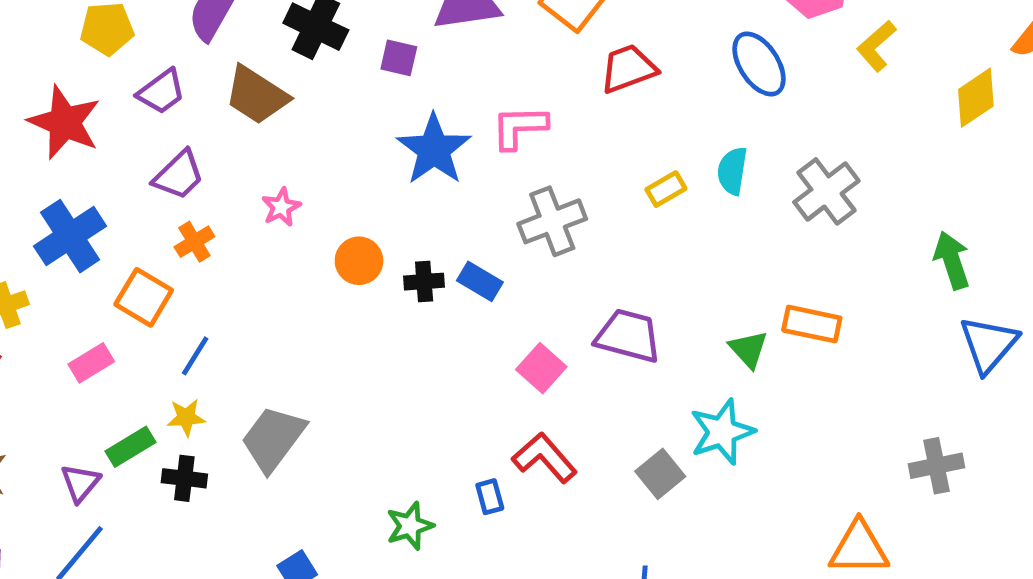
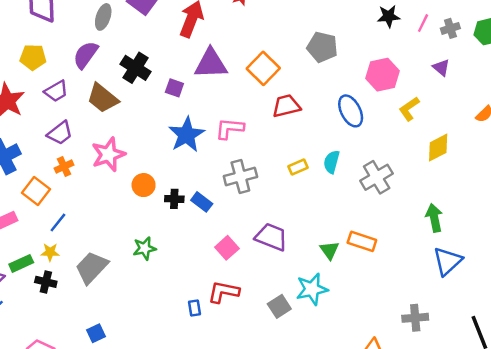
yellow diamond: (976, 98) -> (438, 148), moved
pink star: (281, 207) -> (108, 154), size x1.8
red L-shape: (545, 458) -> (224, 292), turned -44
green star: (410, 526) -> (145, 248), moved

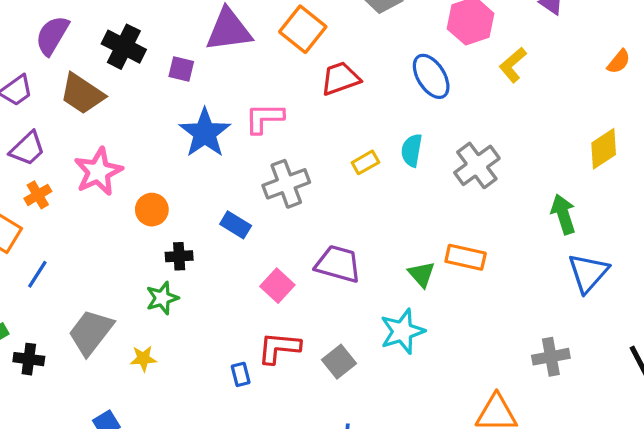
yellow diamond: (438, 148) -> (604, 149), moved
black cross: (174, 199) -> (179, 256), moved
yellow star: (50, 252) -> (143, 358), moved
gray square: (279, 306) -> (339, 362), moved

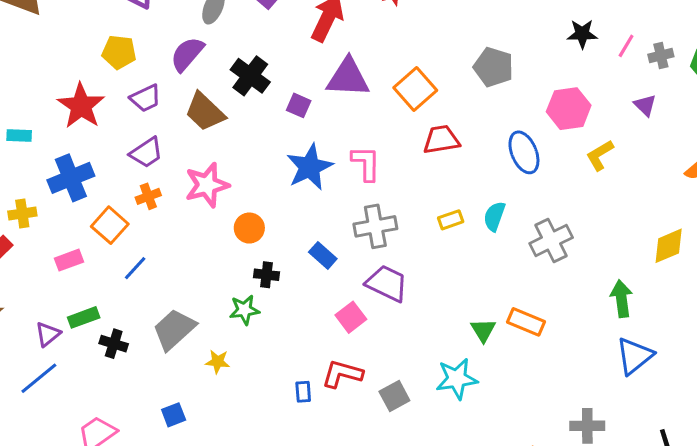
pink L-shape: (264, 118) -> (366, 163), turned 81
purple trapezoid: (338, 264) -> (387, 283), moved

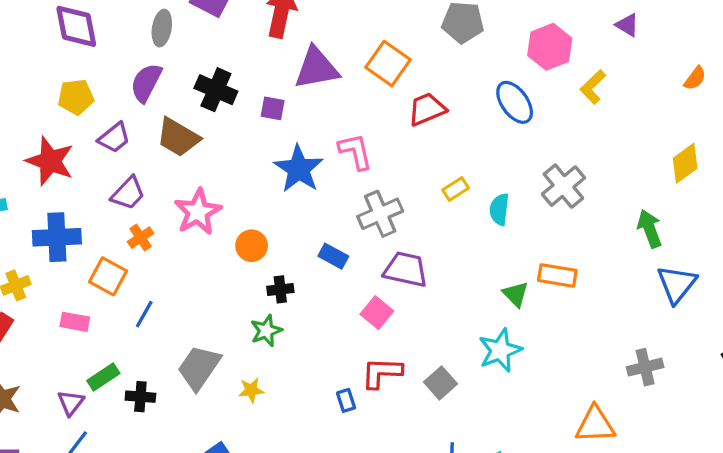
blue cross: (71, 178) -> (57, 237), turned 33
cyan semicircle: (494, 216) -> (499, 209), moved
pink rectangle: (69, 260) -> (75, 322), turned 44

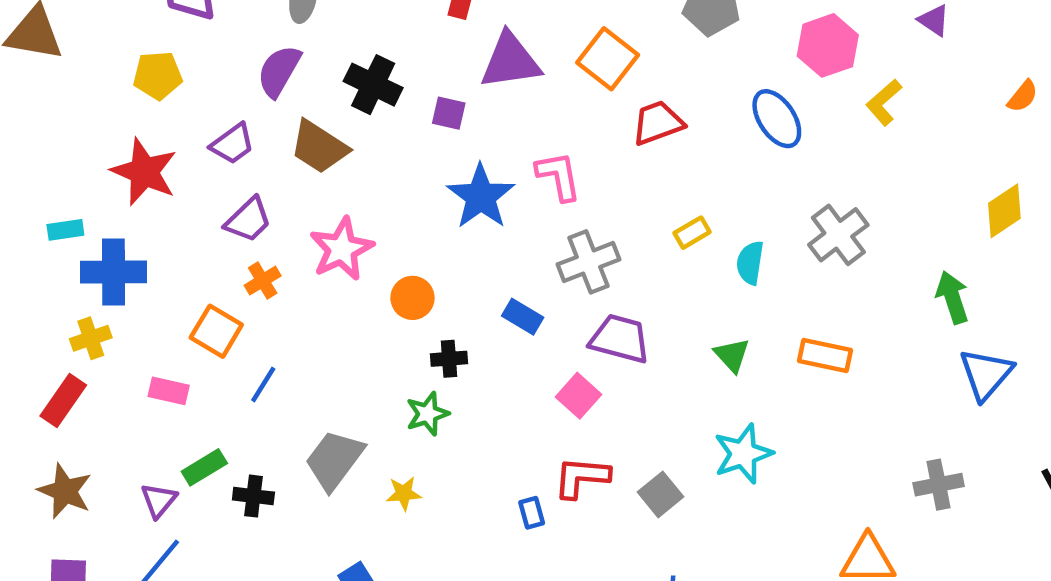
yellow pentagon: (76, 97) -> (158, 75), moved
blue cross: (57, 237) -> (114, 272), moved
green triangle: (516, 294) -> (732, 355), moved

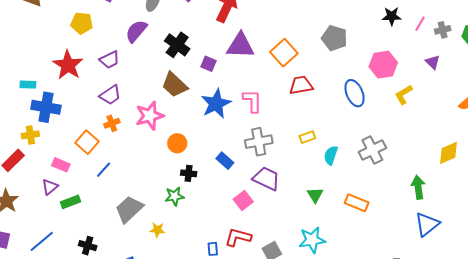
brown trapezoid: (319, 147) -> (175, 85), moved
black cross: (253, 496) -> (88, 246), moved
purple triangle: (159, 500) -> (50, 187), moved

